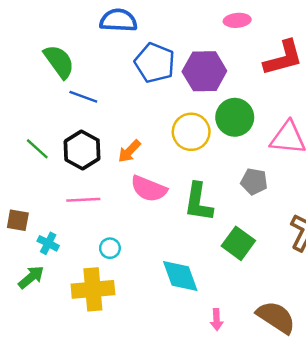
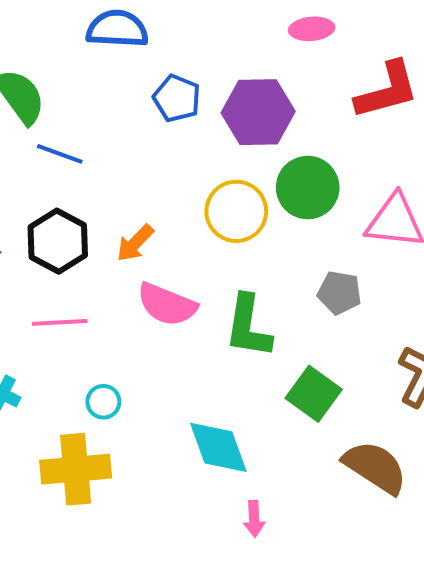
blue pentagon: (155, 63) -> (177, 98), size x0.7
brown semicircle: (276, 317) -> (375, 467), moved
pink arrow: (217, 320) -> (254, 519), moved

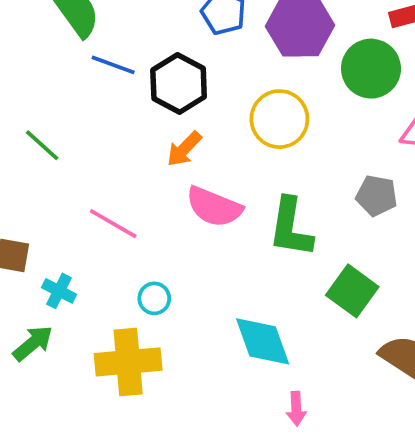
green circle: (308, 188) -> (371, 69), moved
black hexagon: (58, 241) -> (179, 84), moved
pink line: (60, 322) -> (113, 224), turned 33

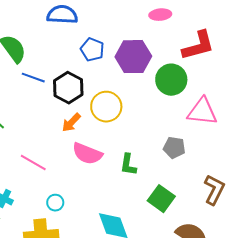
yellow circle: (279, 119) -> (106, 107), moved
green L-shape: (291, 227) -> (128, 165), size x0.7

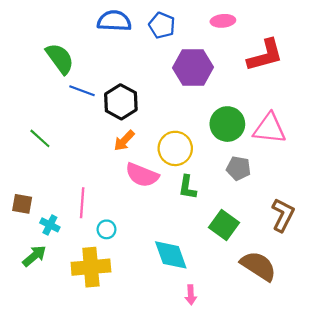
blue pentagon: (92, 50) -> (162, 25), moved
green circle: (171, 80) -> (227, 124), moved
yellow circle: (106, 107) -> (175, 148), moved
pink line: (33, 163) -> (82, 203), moved, turned 64

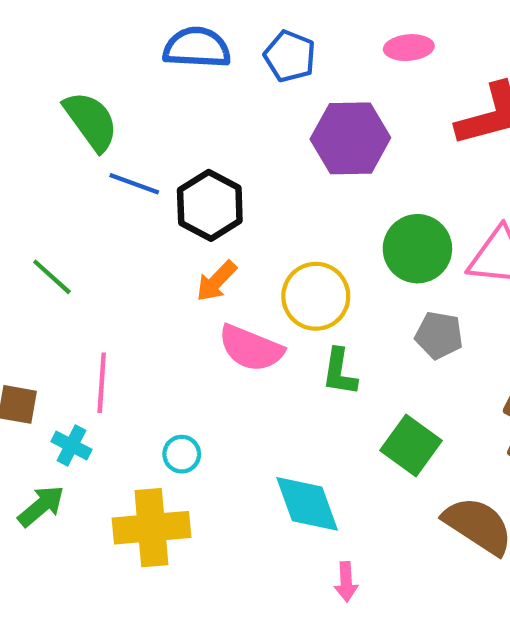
pink line: (82, 203) -> (102, 383), moved

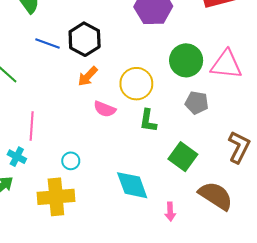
blue line: (134, 184) -> (48, 43), moved
pink semicircle: (251, 348) -> (105, 109), size x0.7
pink arrow: (346, 582) -> (170, 212), moved

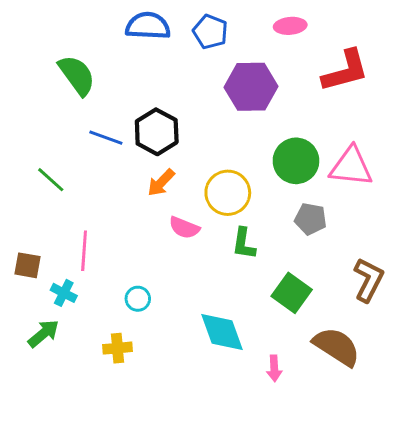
yellow cross: (56, 197) -> (117, 348), size x0.6

